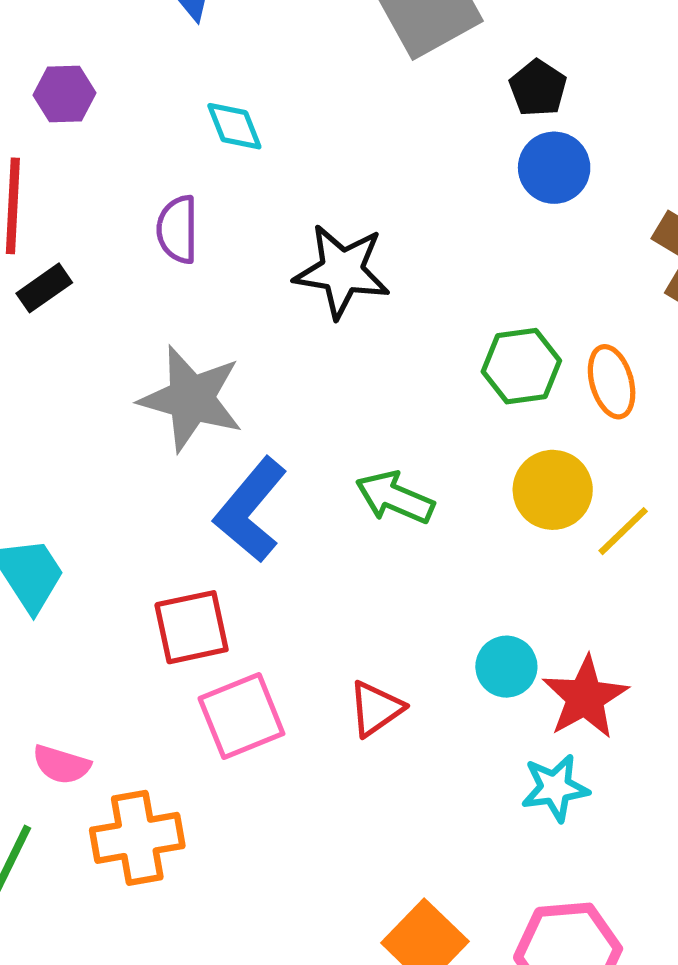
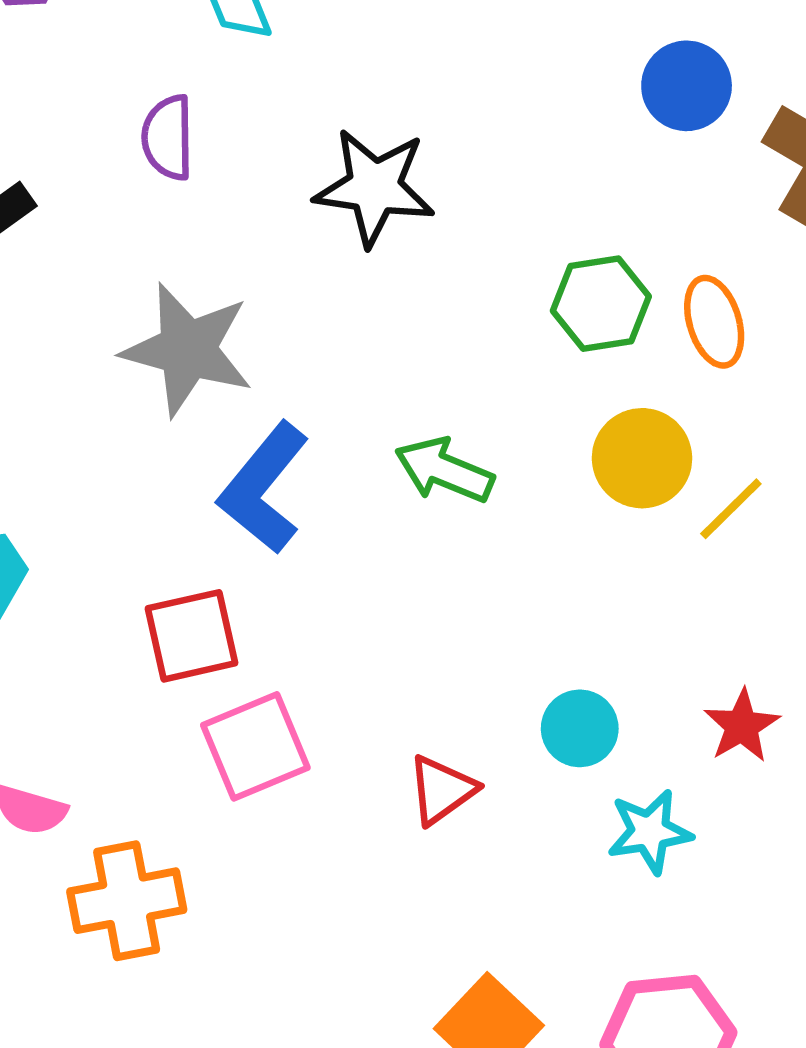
blue circle: (554, 168) -> (687, 86), moved
cyan circle: (506, 667) -> (580, 728), moved
red star: (585, 697) -> (742, 726), moved, size x0.7
red triangle: (376, 709) -> (442, 790), moved

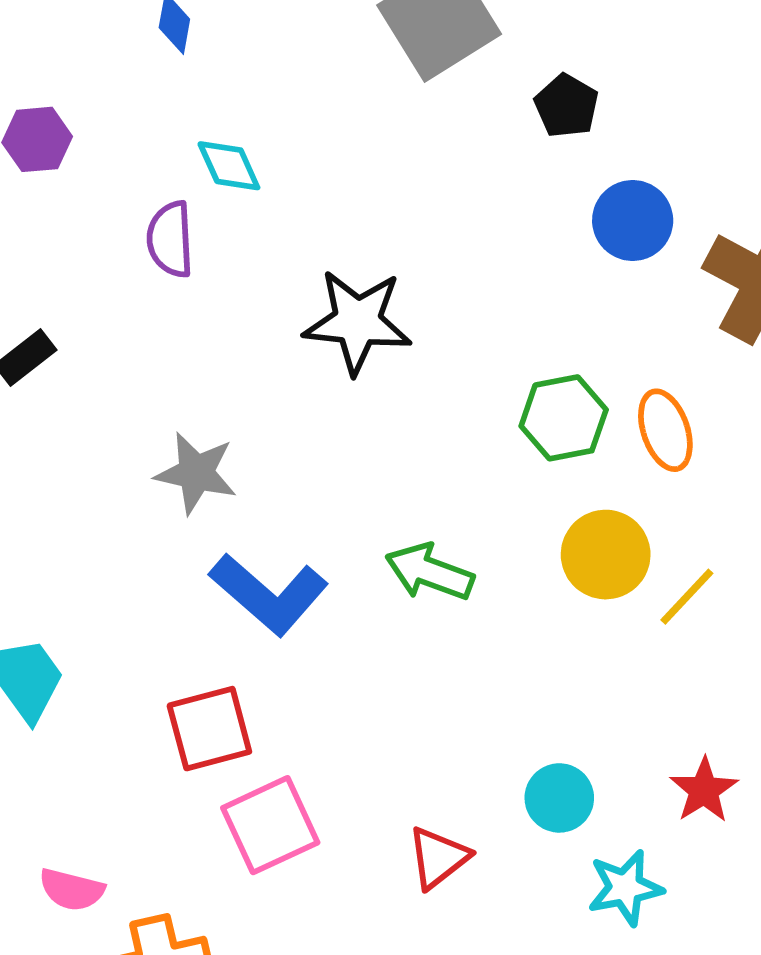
purple semicircle: (168, 138) -> (170, 239), moved
gray star: (188, 349) -> (196, 473), size x0.7
blue L-shape: (264, 488) -> (269, 594), turned -86

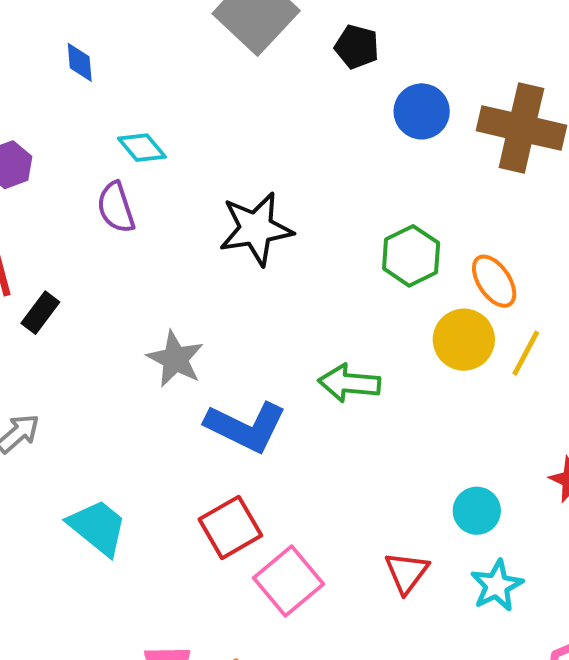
orange ellipse: (665, 430) -> (494, 281), moved
gray star: (196, 473) -> (175, 359), turned 30
cyan star: (625, 888) -> (497, 586), moved

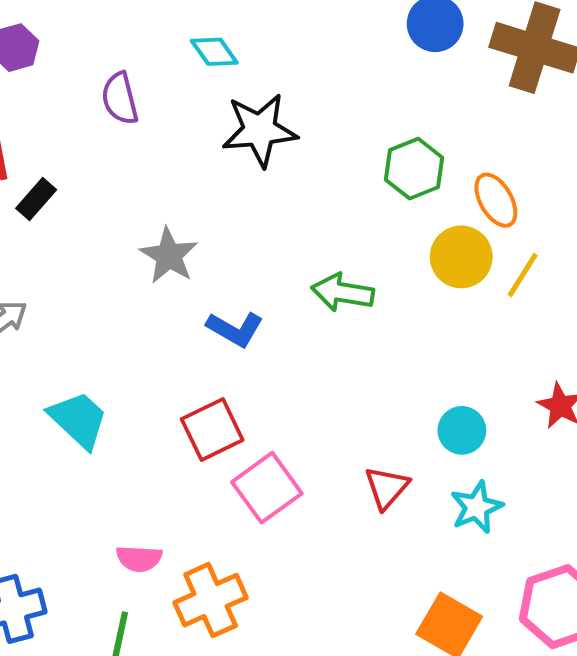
cyan diamond: (142, 148) -> (214, 52), moved
blue L-shape: (246, 427) -> (235, 329), size x0.7

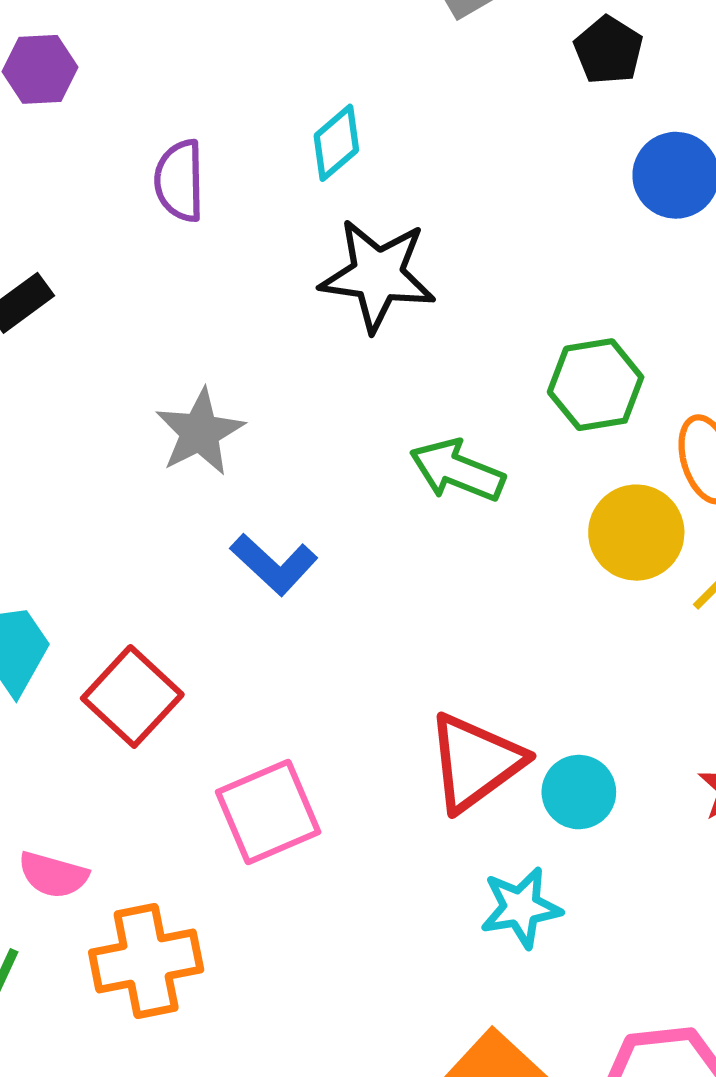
cyan diamond: (214, 52) -> (336, 143), turned 72
green arrow: (342, 292) -> (457, 470), moved
red square: (212, 429) -> (132, 696), moved, turned -34
red triangle: (387, 488) -> (475, 762), moved, size x1.5
cyan star: (477, 507) -> (521, 908), moved

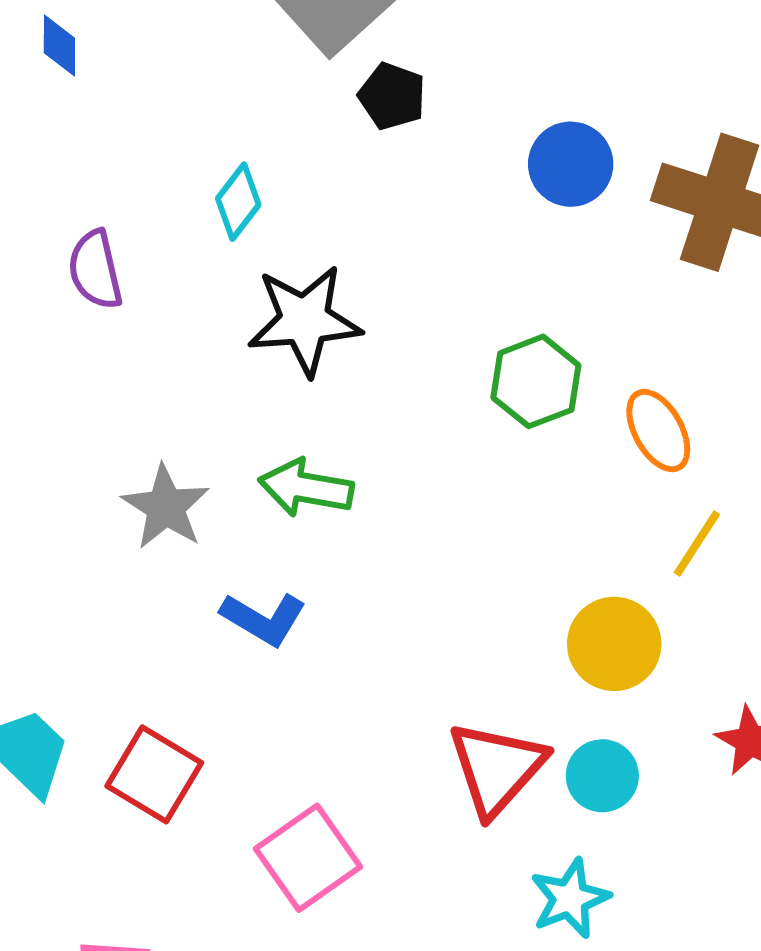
black pentagon: (609, 50) -> (392, 96), moved
green arrow: (457, 470) -> (306, 488), moved
yellow circle: (636, 533) -> (614, 644), moved

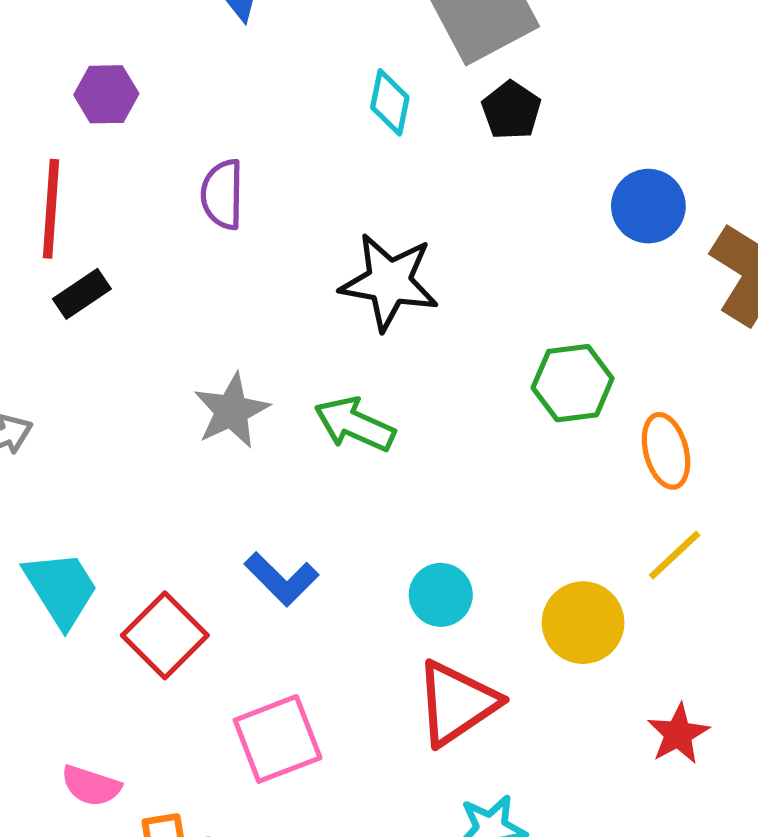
cyan diamond: (238, 202) -> (390, 102), moved, turned -40
blue L-shape: (264, 619) -> (281, 579), moved
cyan circle: (602, 776) -> (441, 595), moved

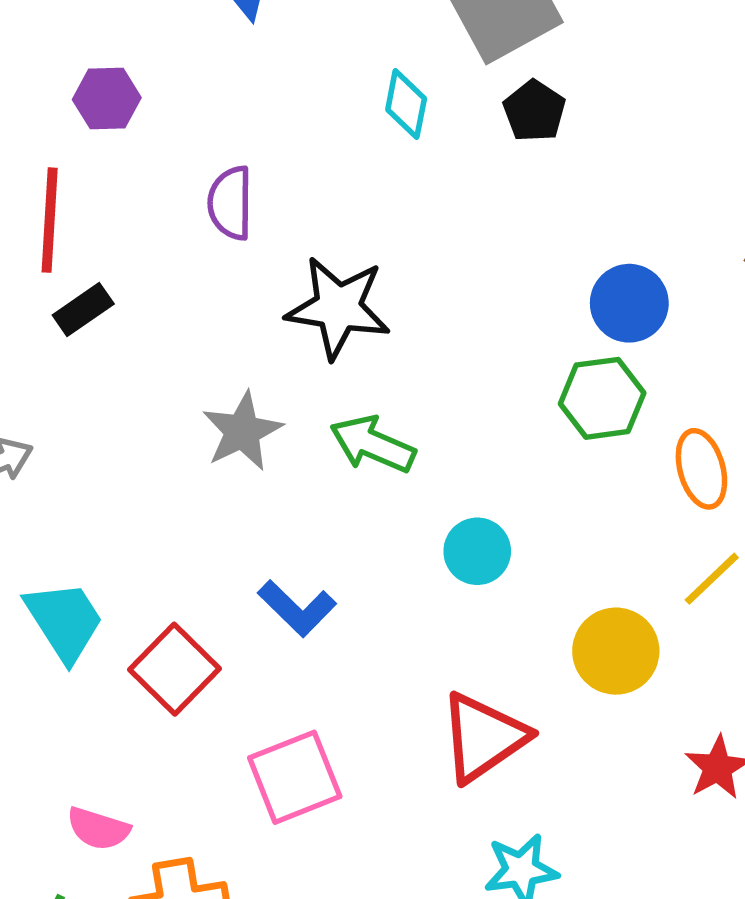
blue circle: (648, 206) -> (629, 303), moved
black star: (389, 282) -> (338, 308), moved
cyan circle: (441, 595) -> (477, 551), moved

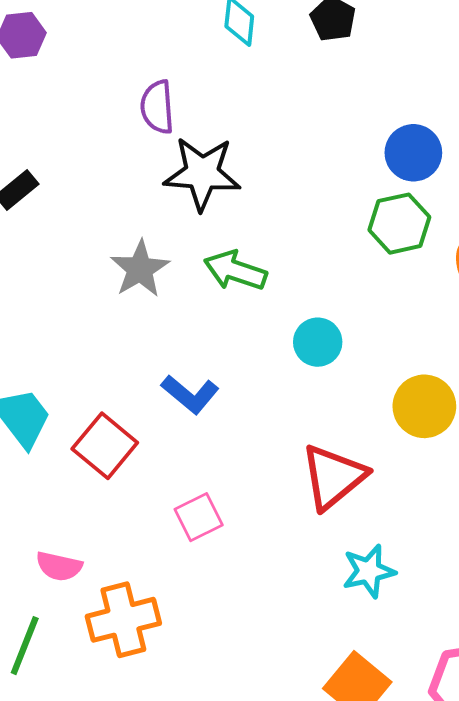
purple semicircle: (230, 203) -> (157, 107), moved
pink square: (295, 777) -> (199, 517), size x0.7

